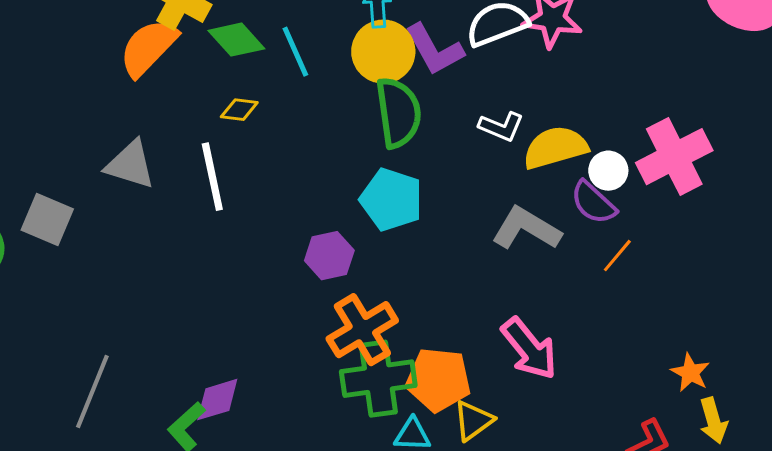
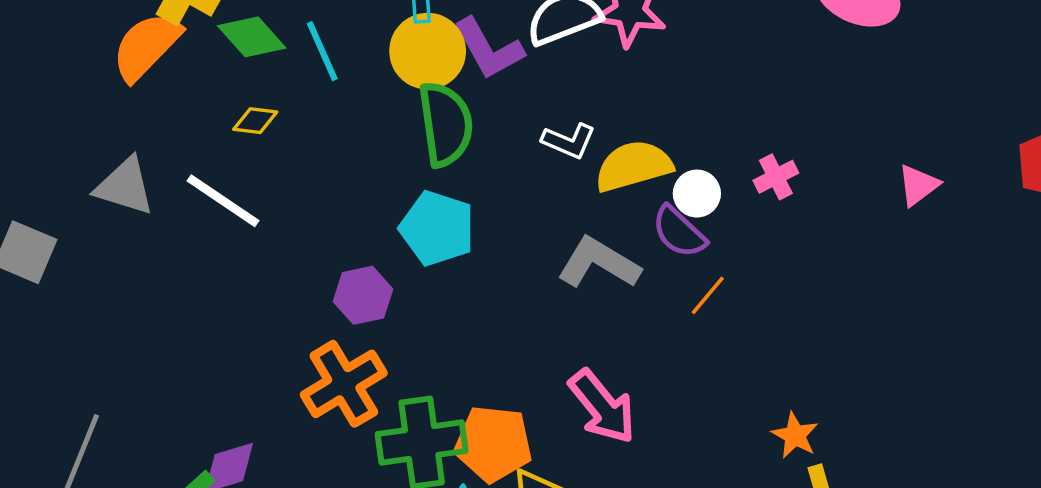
pink cross: (674, 157) -> (776, 177), size x0.5
white line: (212, 177) -> (223, 201), turned -44
orange cross: (362, 330) -> (344, 384), moved

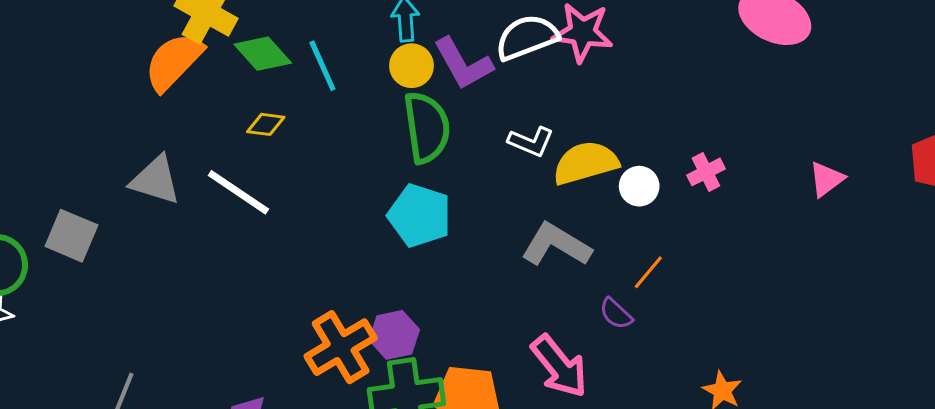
yellow circle: (428, 51) -> (411, 66), size x0.7
purple semicircle: (679, 232) -> (616, 314), moved, size x0.7
purple hexagon: (363, 295) -> (394, 335), moved

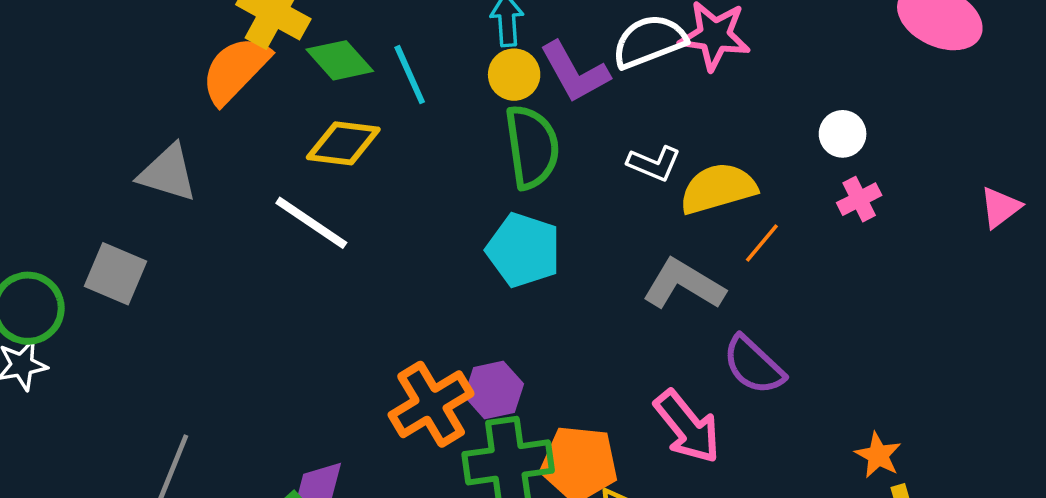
yellow diamond: (266, 124) -> (343, 143), size x1.6
gray triangle: (155, 180) -> (168, 173), moved
white circle: (639, 186) -> (843, 134), moved
orange line: (648, 272) -> (762, 243), moved
purple semicircle: (616, 314) -> (754, 365), size x1.6

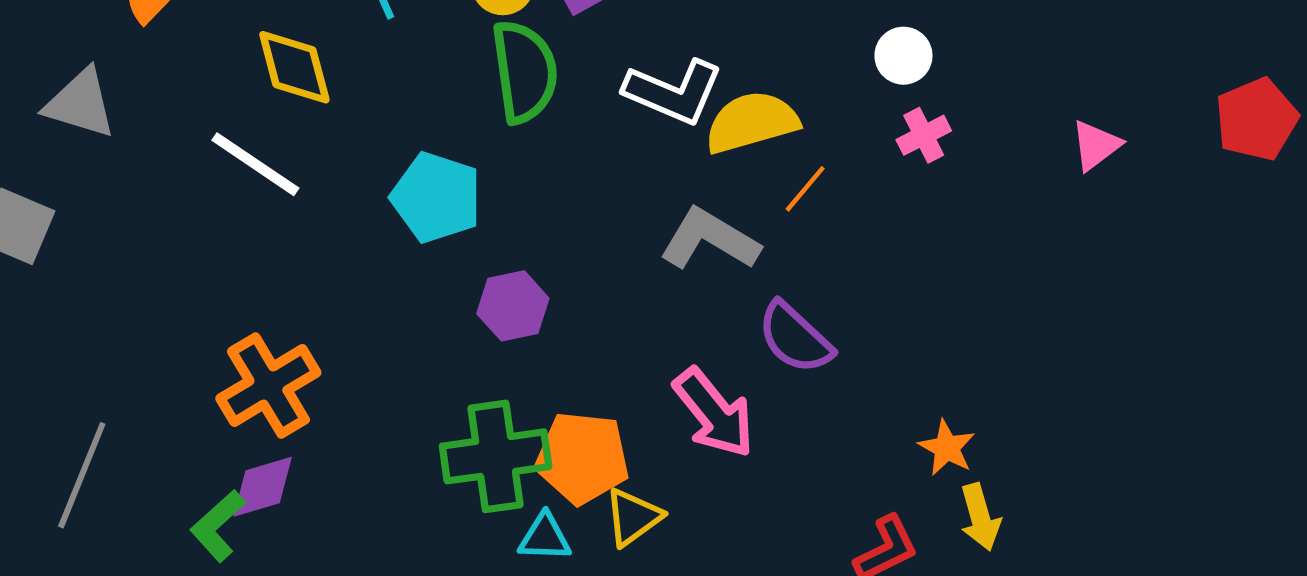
yellow diamond: (343, 143) -> (294, 67), turned 68
white L-shape: (654, 164) -> (673, 92), size x1.5
cyan pentagon: (524, 250) -> (436, 197), moved
purple hexagon: (494, 390) -> (513, 306), moved
orange cross: (431, 404) -> (268, 386), moved

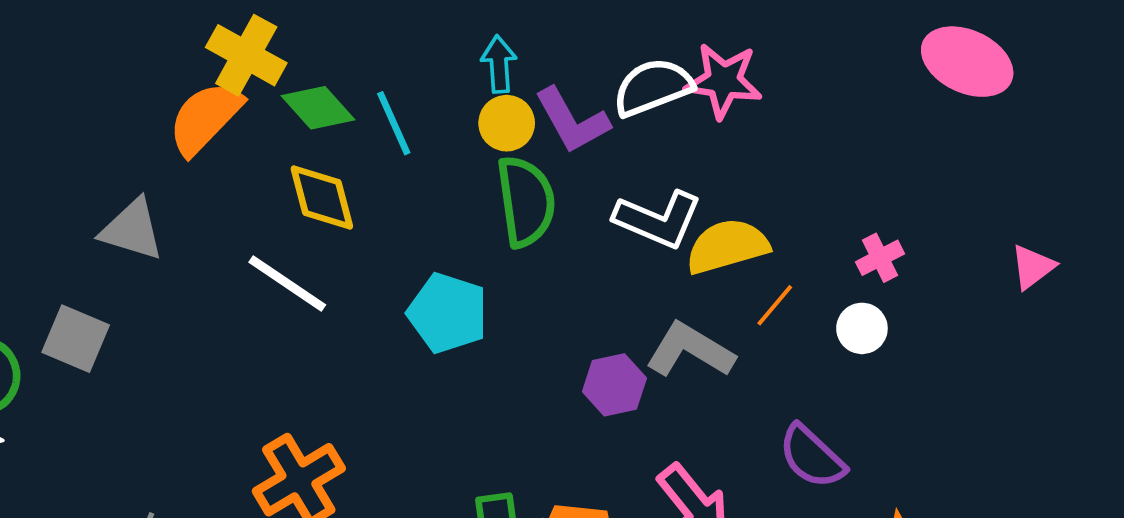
white circle: (903, 56) -> (862, 328), moved
purple hexagon: (513, 306) -> (614, 385), moved
purple semicircle: (795, 338) -> (812, 457), moved

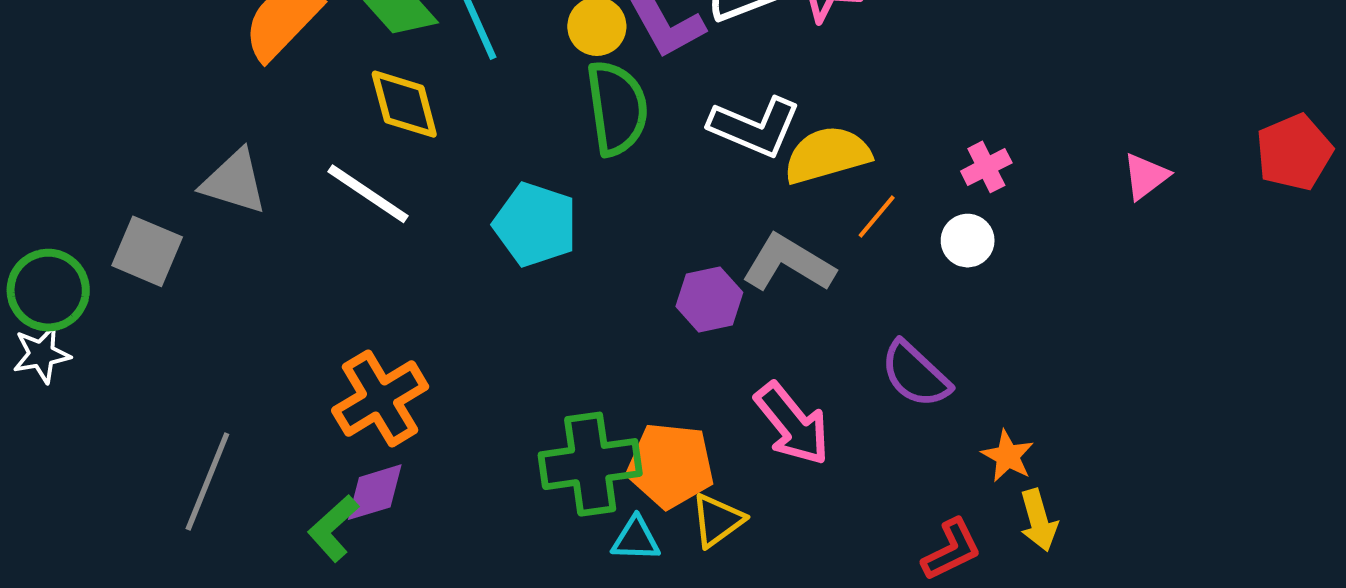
gray triangle: (132, 230) -> (234, 182), moved

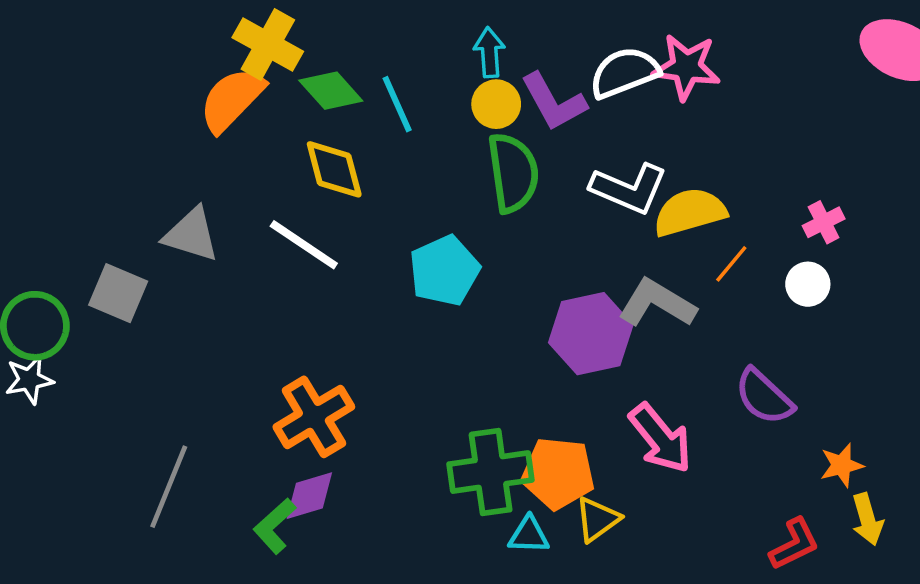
cyan pentagon: (535, 225) -> (444, 271), turned 30
purple hexagon: (709, 299) -> (591, 334), size x1.5
orange star: (1008, 456) -> (842, 465), turned 30

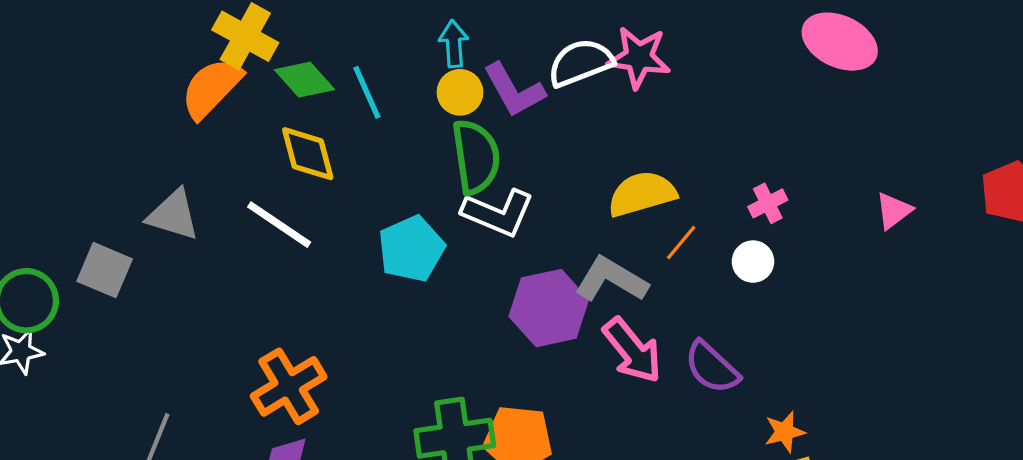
white L-shape: (629, 189) -> (498, 213), moved
pink arrow: (660, 438) -> (632, 350), moved

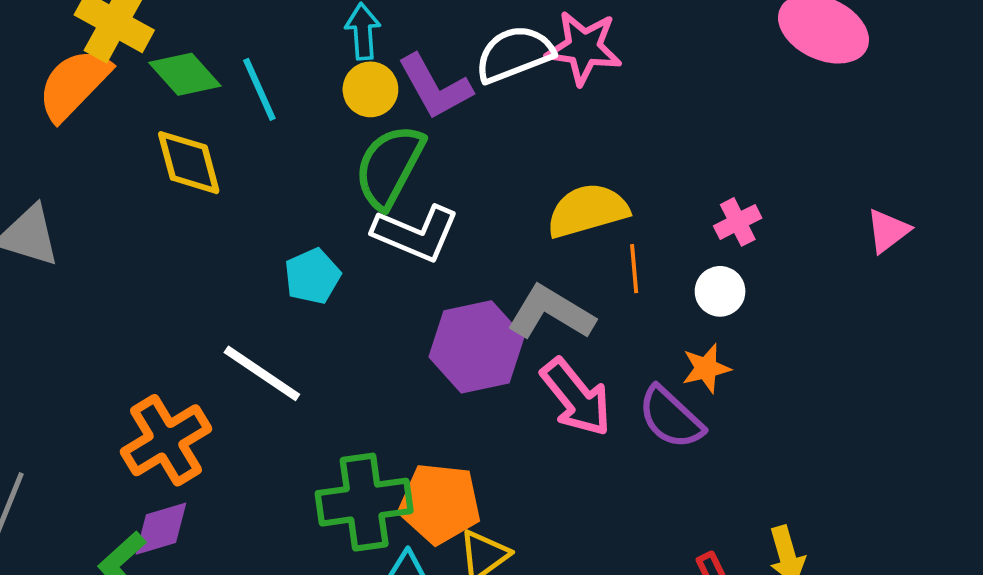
green semicircle: (476, 157) -> (389, 166), turned -144
white line: (279, 225) -> (262, 373), moved
orange line: (681, 243) -> (634, 269), turned -45
cyan pentagon: (411, 249) -> (312, 276), size x0.7
orange star: (785, 432) -> (706, 368), moved

